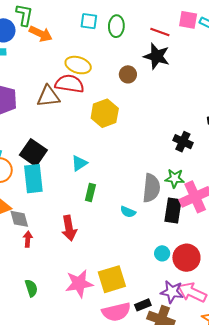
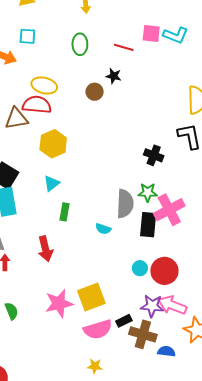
cyan square: (89, 21) -> (27, 36), moved
black star: (157, 56) -> (114, 76), moved, size x0.6
yellow hexagon: (105, 113) -> (53, 144), moved

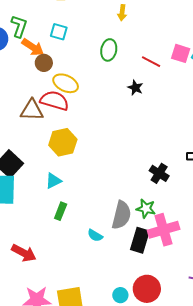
brown circle: (95, 92) -> (44, 63), moved
red arrow: (45, 249) -> (24, 253), moved, turned -60
cyan circle: (140, 268) -> (120, 295), moved

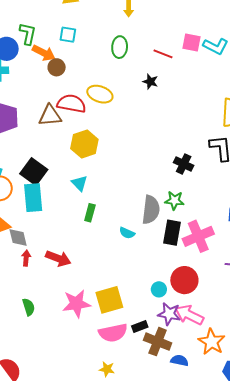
yellow ellipse: (66, 83) -> (100, 94), moved
cyan triangle: (53, 181) -> (79, 183), turned -42
pink cross: (164, 230) -> (198, 236), moved

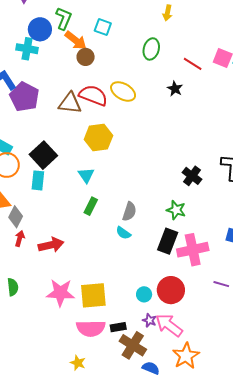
cyan rectangle: (33, 198) -> (38, 180), size x0.7
gray semicircle: (151, 210) -> (129, 212), moved, size x0.7
gray diamond: (18, 237) -> (16, 217), turned 30
red arrow: (58, 258) -> (51, 245), turned -45
purple star: (169, 314) -> (149, 320), size x0.6

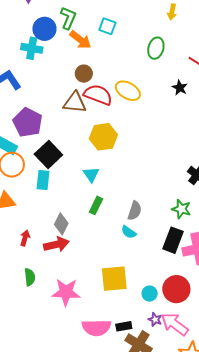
brown circle: (86, 57) -> (84, 74), moved
purple pentagon: (24, 97) -> (28, 122), moved
gray diamond: (16, 217) -> (61, 224), moved
green semicircle: (13, 287) -> (30, 277), moved
yellow square: (93, 295) -> (114, 279), moved

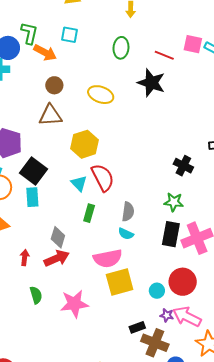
black star: (180, 88) -> (151, 83), size x1.8
red semicircle: (98, 95) -> (103, 178), moved, turned 52
pink semicircle: (96, 328) -> (108, 258), moved

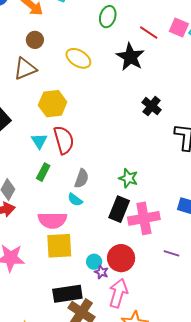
brown triangle: (50, 115) -> (25, 69), turned -30
black cross: (183, 166) -> (152, 106), moved
purple star: (167, 315) -> (101, 272), moved
pink arrow: (187, 317) -> (118, 293), turned 68
black rectangle: (137, 327) -> (67, 294), size x1.8

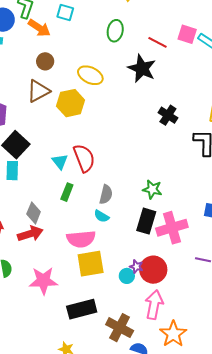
yellow hexagon: (53, 104) -> (71, 103), moved
purple star: (101, 272) -> (136, 267), moved
black rectangle: (67, 294) -> (82, 309), moved

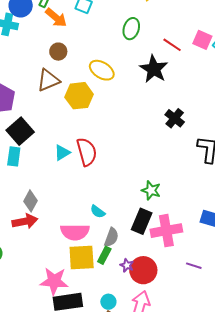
cyan triangle: (60, 162) -> (62, 153), turned 30
green rectangle: (67, 192) -> (104, 255), moved
gray semicircle: (106, 194) -> (111, 237), moved
cyan circle: (127, 276) -> (108, 302), moved
pink star: (43, 281) -> (54, 281), moved

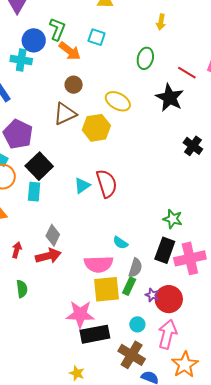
cyan circle: (108, 302) -> (137, 324), moved

